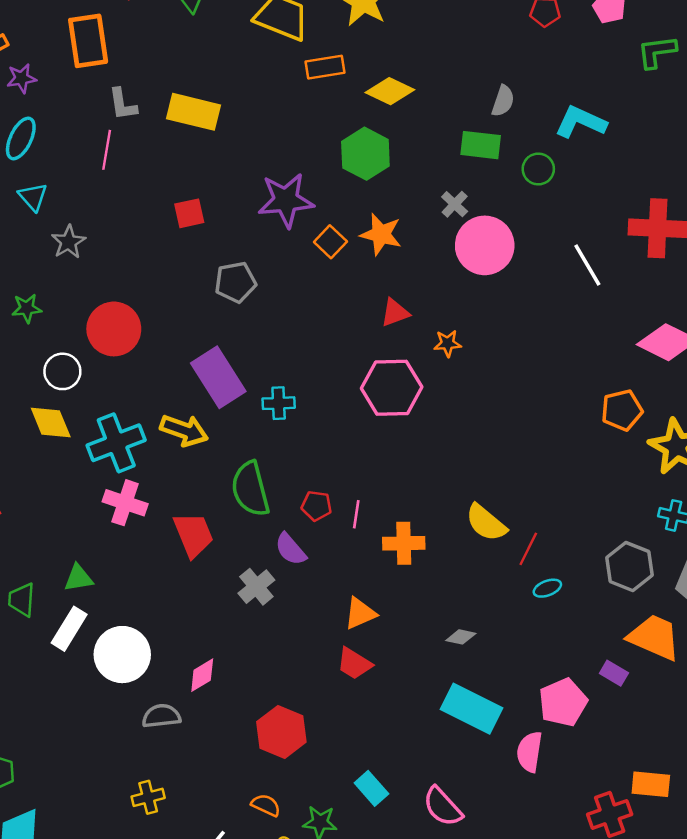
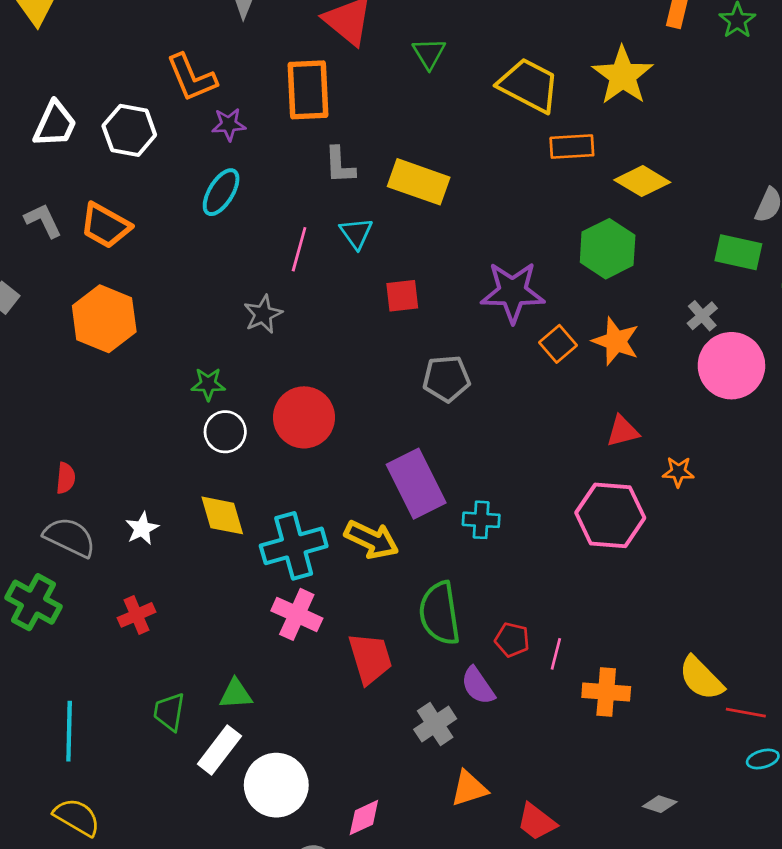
pink line: (107, 150) -> (299, 249), moved
cyan triangle: (33, 197) -> (356, 233), moved
white circle: (62, 371) -> (225, 432), moved
red line: (528, 549) -> (746, 713), turned 68
orange triangle: (360, 613) -> (469, 788), moved

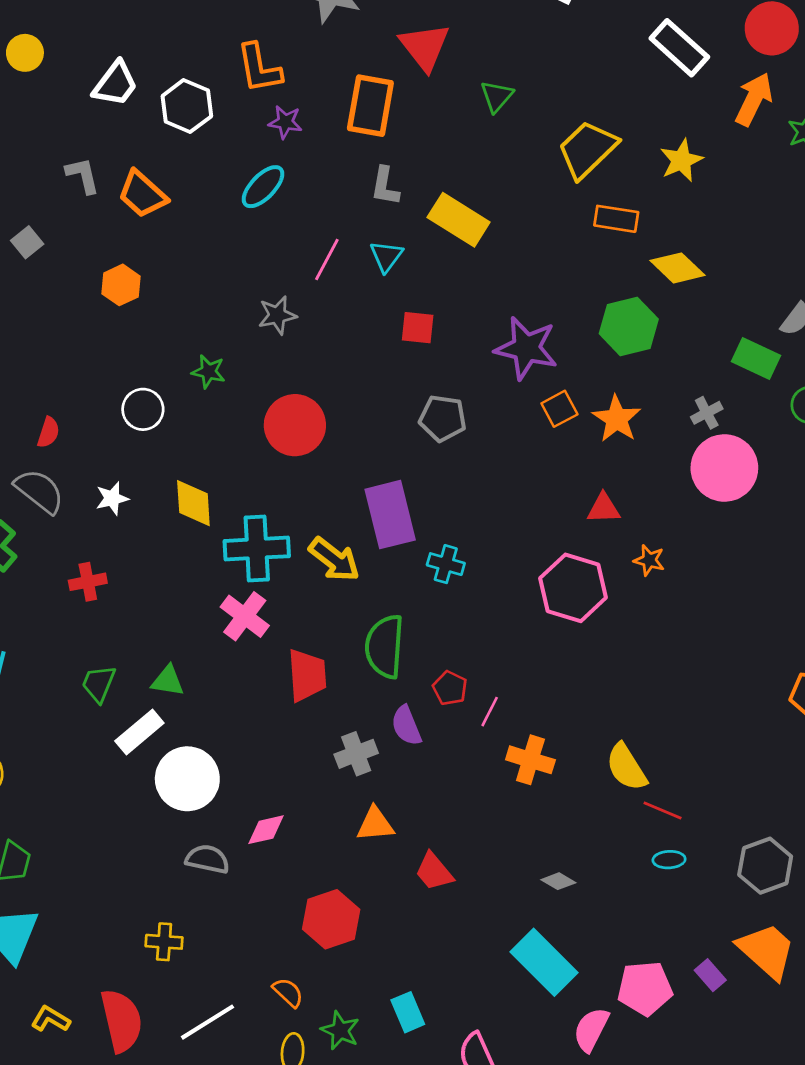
yellow star: (623, 76) -> (681, 160), size x0.7
yellow trapezoid: (529, 85) -> (587, 149), turned -84
orange hexagon: (104, 319) -> (121, 285), size x0.6
white circle: (225, 432) -> (143, 409), moved

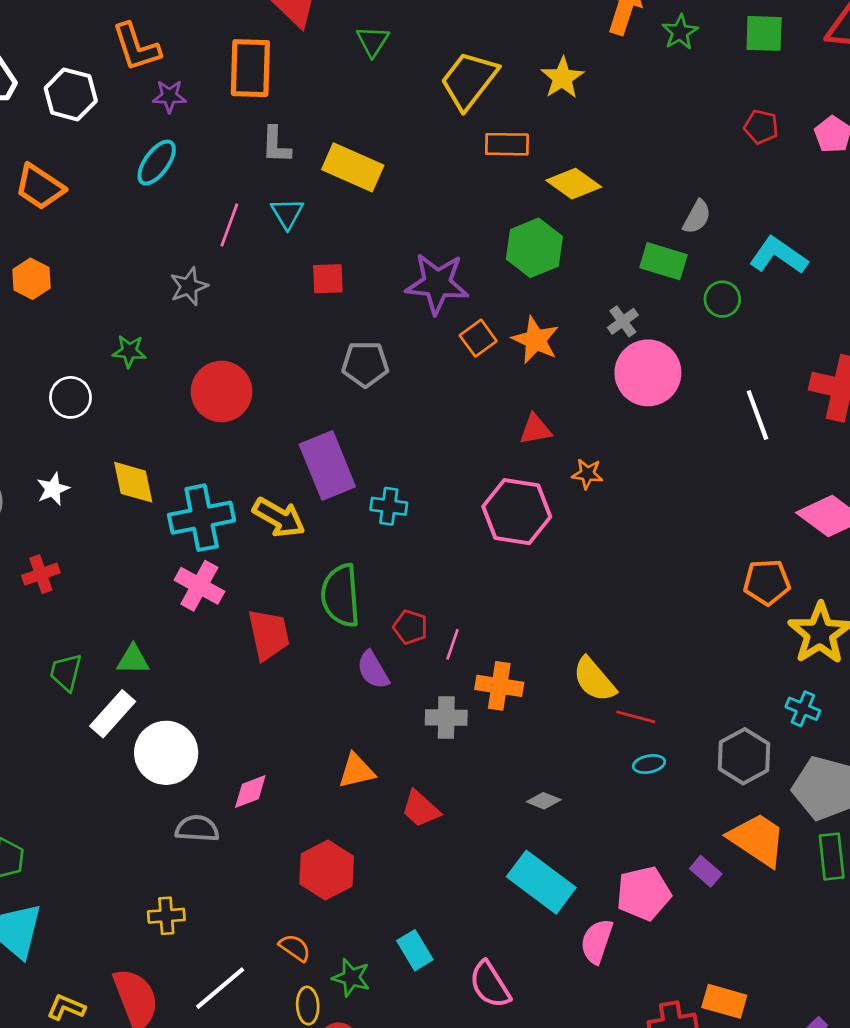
gray cross: (356, 754) -> (446, 718), moved, turned 30

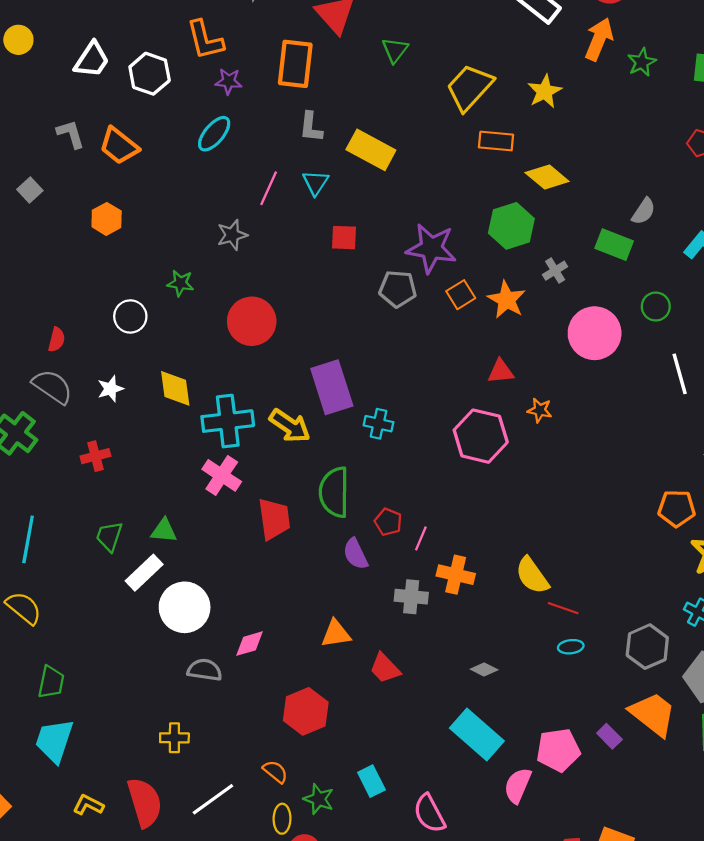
green circle: (722, 299) -> (656, 307), moved
gray cross: (623, 321) -> (555, 271), moved
gray pentagon: (365, 364) -> (398, 289), moved

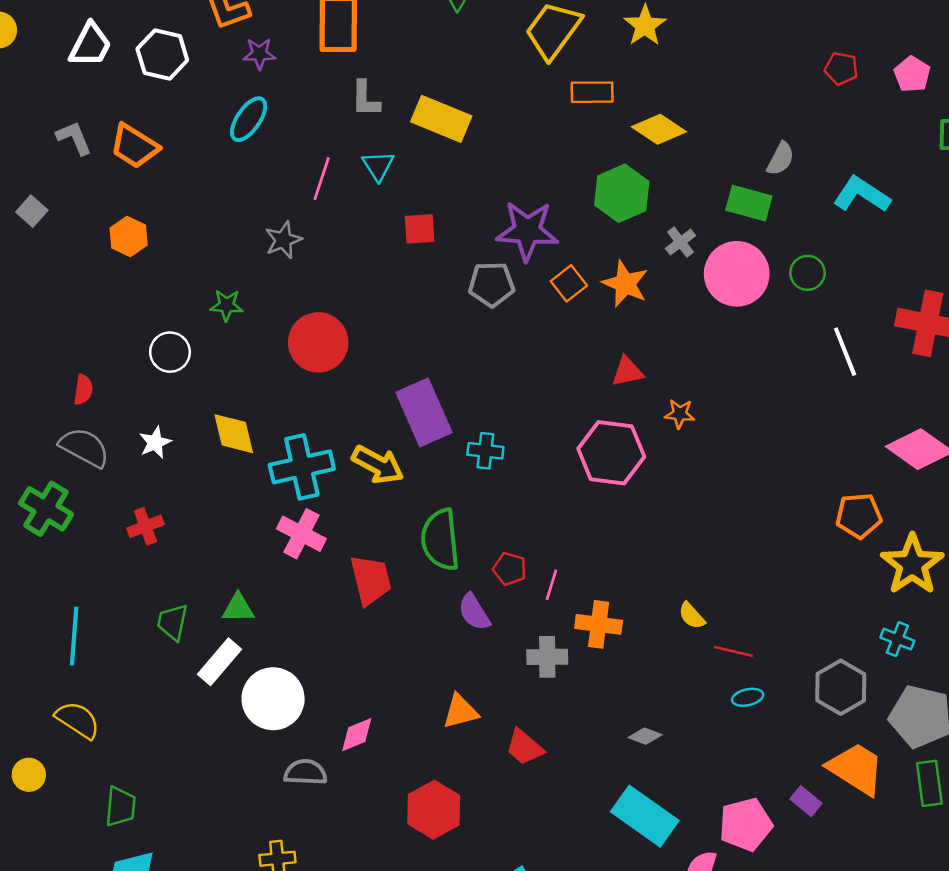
pink circle: (595, 333) -> (737, 274), moved
yellow semicircle: (532, 576) -> (692, 616), size x0.6

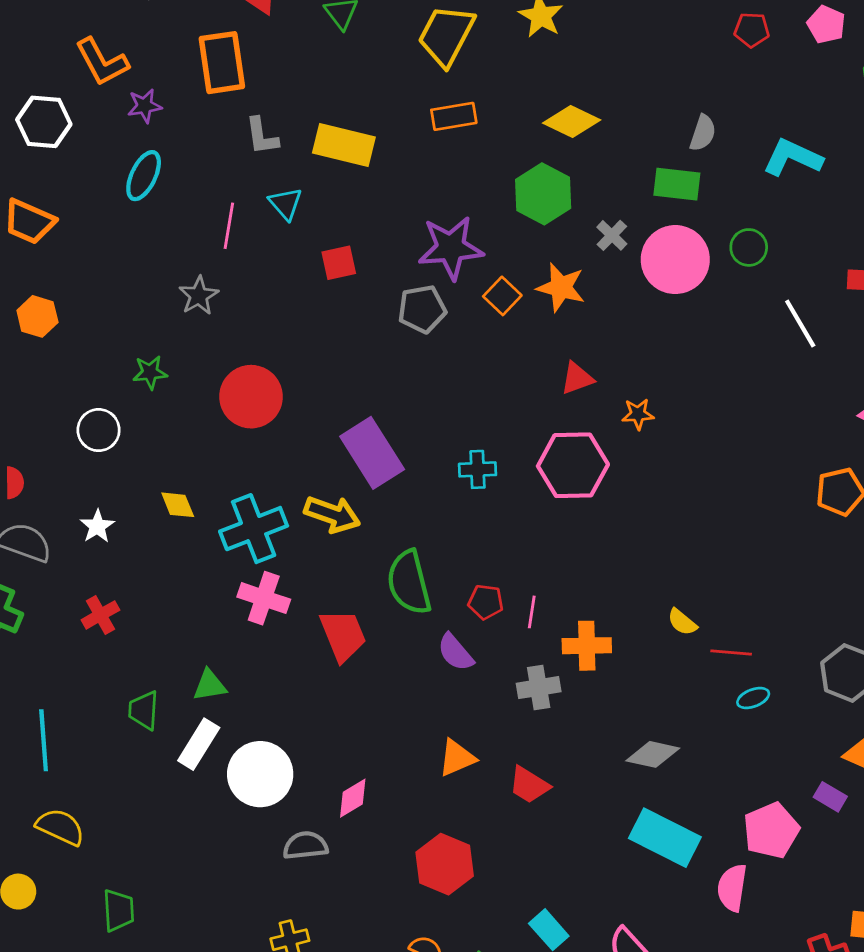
orange rectangle: (592, 92) -> (454, 116), moved
yellow diamond: (234, 434) -> (178, 505), size x0.7
cyan cross: (485, 451) -> (478, 469), moved
gray diamond: (645, 736) -> (653, 754), size x1.5

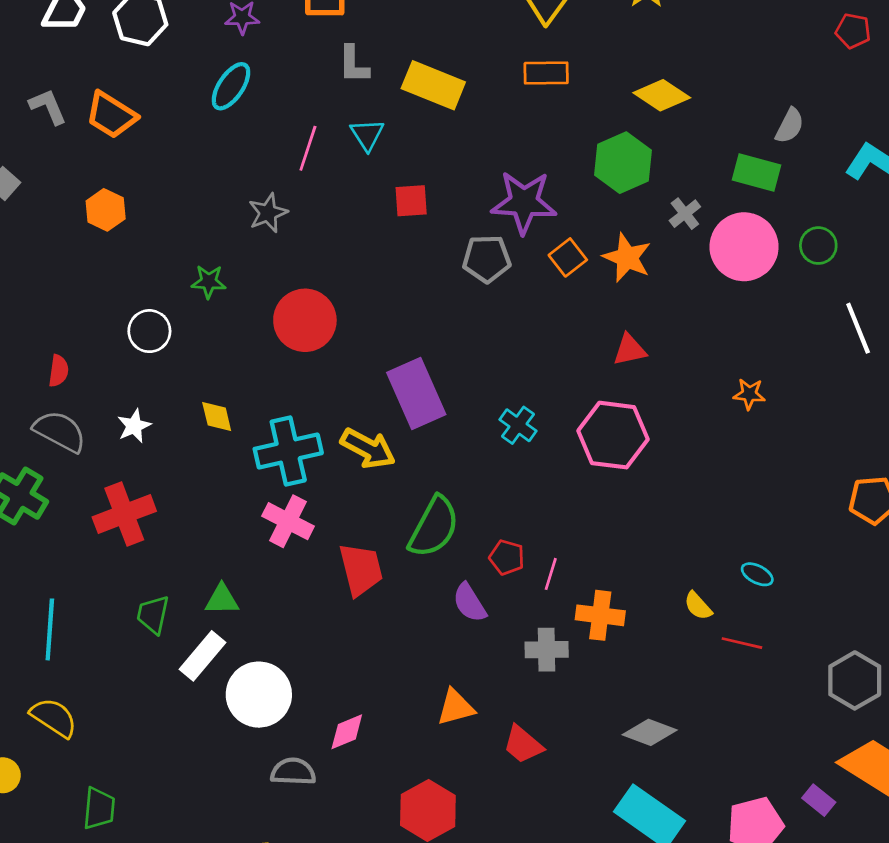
orange star: (638, 414) -> (749, 394), moved
cyan cross: (478, 469) -> (518, 425), turned 30
green semicircle: (409, 582) -> (434, 527), turned -146
red cross: (100, 615) -> (124, 514), size x1.6
cyan ellipse: (753, 698) -> (757, 574), moved, turned 40

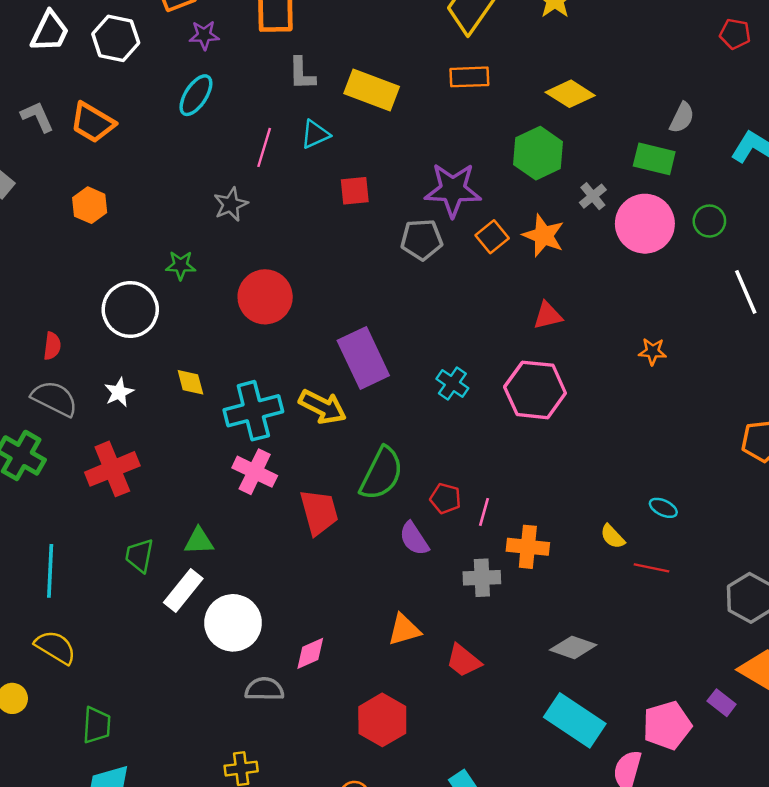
cyan triangle: (367, 135) -> (315, 134), turned 40
white circle: (149, 331) -> (130, 309), size x1.5

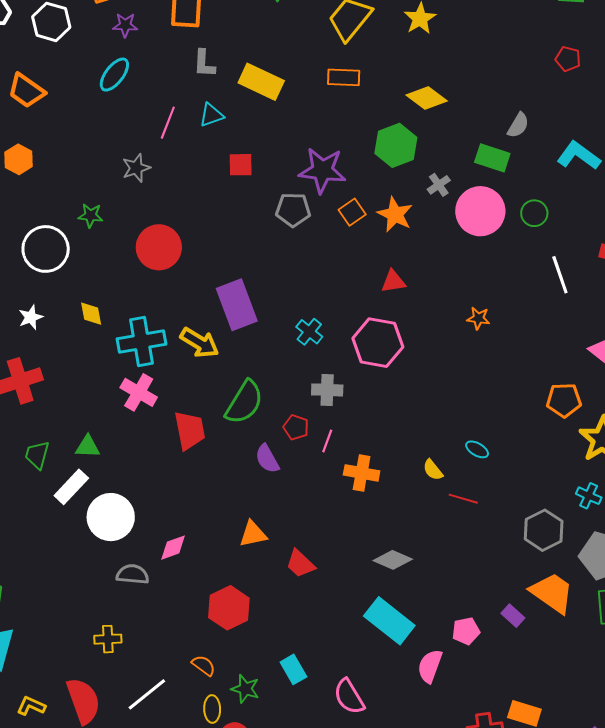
gray cross: (482, 578) -> (327, 390), moved
pink pentagon: (667, 725) -> (466, 631), size x0.7

